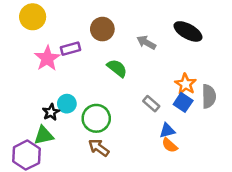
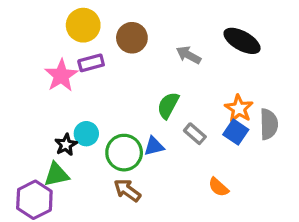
yellow circle: (33, 17) -> (83, 25), moved
green semicircle: (117, 68) -> (168, 105), moved, turned -100
blue triangle: (167, 131) -> (154, 146), moved

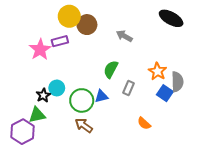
yellow circle: (83, 25) -> (69, 16), moved
black ellipse: (242, 41) -> (171, 18), moved
blue square: (236, 132) -> (165, 93), moved
gray rectangle: (195, 134) -> (128, 88), turned 72

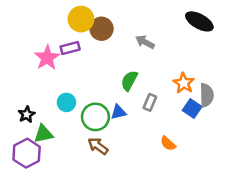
black star: (43, 95) -> (27, 115), moved

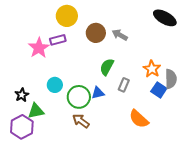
brown circle: (102, 29) -> (96, 33), moved
orange semicircle: (168, 144) -> (139, 119), size x1.5

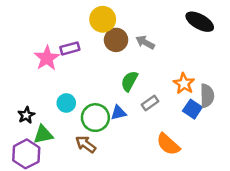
yellow circle: (67, 16) -> (103, 19), moved
gray rectangle: (124, 85) -> (150, 103), turned 32
brown arrow: (81, 121) -> (86, 144), moved

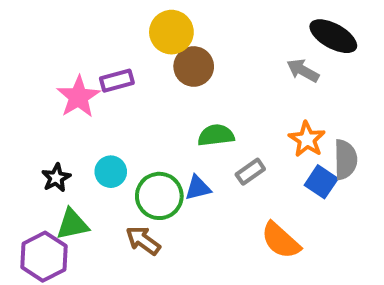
gray arrow: (145, 42) -> (303, 71), moved
green semicircle: (129, 81) -> (216, 135), turned 55
black star: (26, 115) -> (56, 178), moved

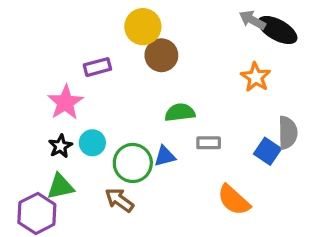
gray arrow: (303, 71) -> (252, 20), moved
pink star: (78, 97) -> (65, 102), moved
orange star: (307, 139) -> (256, 77), moved
gray rectangle: (250, 172) -> (209, 143), turned 35
black star: (56, 178) -> (60, 146), moved

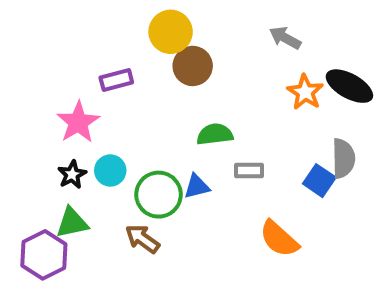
gray arrow: (252, 20) -> (285, 38), moved
black ellipse: (278, 30) -> (349, 86), moved

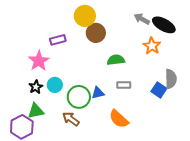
black ellipse: (349, 86) -> (164, 25), moved
green semicircle: (215, 134) -> (116, 60), moved
orange semicircle: (279, 239) -> (119, 119), moved

